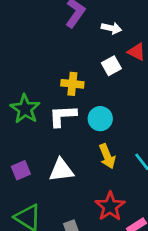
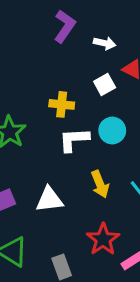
white L-shape: (63, 116) -> (74, 140), moved
cyan circle: (100, 119) -> (112, 131), moved

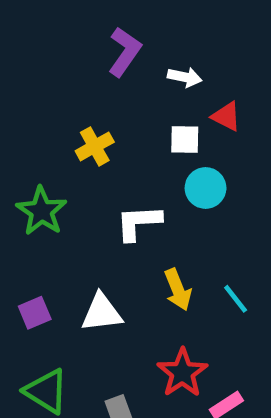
white square: (105, 85) -> (185, 139), turned 30
yellow cross: (62, 104) -> (95, 146), moved, turned -35
cyan circle: (112, 131) -> (206, 188), moved

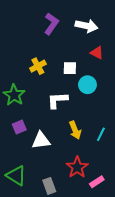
white arrow: (185, 77) -> (86, 26), moved, size x1.5
white square: (185, 139) -> (70, 68), moved
cyan line: (236, 299) -> (101, 134), turned 64
purple square: (35, 313) -> (19, 127), moved

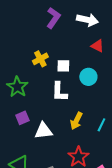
white square: (70, 68) -> (63, 66), moved
white L-shape: (58, 100) -> (59, 92), turned -85
yellow arrow: (75, 130) -> (76, 121), turned 48

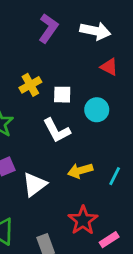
white L-shape: (59, 92) -> (57, 130), turned -30
yellow arrow: (76, 121) -> (80, 171), turned 48
white triangle: (43, 131) -> (35, 184), turned -30

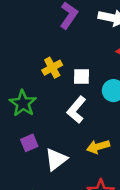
white L-shape: (57, 130) -> (76, 110), turned 68

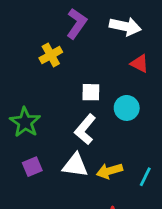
yellow cross: (52, 68) -> (51, 55), moved
white triangle: (56, 159) -> (75, 165), moved, turned 45

